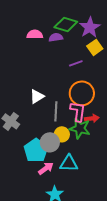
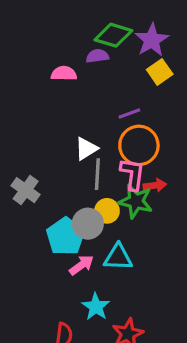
pink semicircle: (35, 34) -> (64, 74), moved
purple line: (76, 63) -> (129, 113), moved
white triangle: (37, 96) -> (86, 149), moved

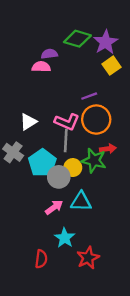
purple semicircle: (97, 56) -> (49, 54), moved
white triangle: (86, 149) -> (28, 122), moved
pink L-shape: (133, 174) -> (67, 122), moved, turned 105
cyan pentagon: (65, 236) -> (42, 163), moved

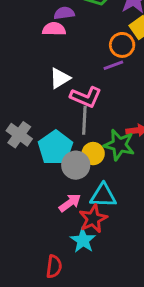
orange circle: (96, 120) -> (122, 45), moved, size x0.7
white triangle: (28, 122) -> (60, 78), moved
red star: (88, 258) -> (93, 219), moved

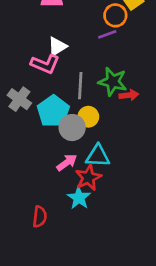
pink L-shape: (86, 97) -> (45, 64), moved
green star: (119, 145) -> (113, 82), moved
red semicircle: (54, 266) -> (40, 217), moved

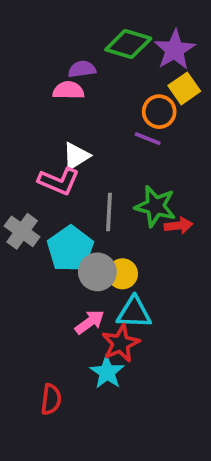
purple line: (107, 34) -> (148, 139), turned 42
yellow circle: (88, 117) -> (122, 274), moved

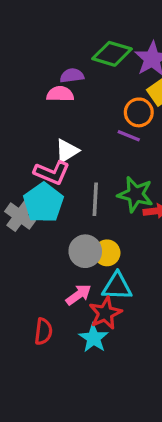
cyan pentagon: (70, 249) -> (43, 203), moved
red semicircle: (51, 399) -> (43, 331), moved

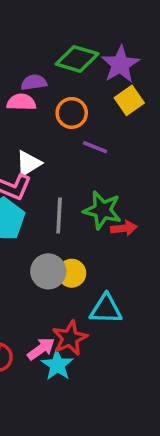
orange circle: (139, 112) -> (72, 113), moved
cyan triangle: (117, 286) -> (106, 309), moved
pink arrow: (79, 295) -> (41, 349), moved

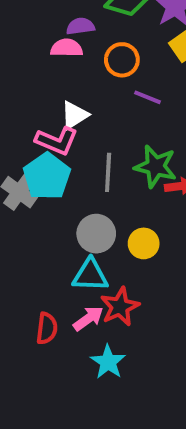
yellow circle: (72, 273) -> (144, 243), moved
cyan triangle: (106, 309) -> (90, 275), moved
cyan star: (57, 365) -> (108, 362), moved

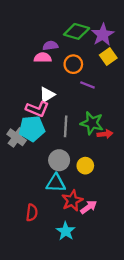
cyan pentagon: (47, 176) -> (32, 129), turned 30
pink arrow: (88, 319) -> (89, 207), moved

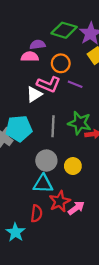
pink L-shape: (37, 109) -> (49, 84), moved
red semicircle: (32, 213) -> (36, 214), moved
cyan star: (66, 231) -> (15, 232), moved

